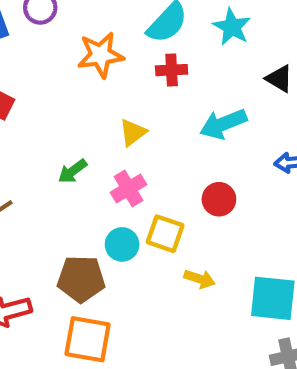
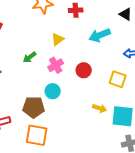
red circle: (219, 199) -> (84, 70), moved
yellow square: (165, 234) -> (118, 79), moved
yellow arrow: (200, 279) -> (100, 108), moved

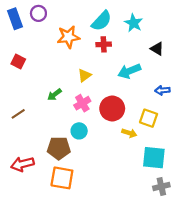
red circle: (84, 70) -> (112, 108), size x1.5
yellow arrow: (100, 108) -> (129, 133), moved

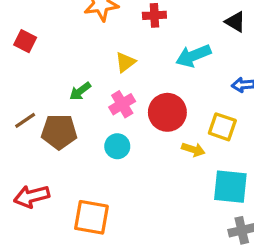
brown pentagon: (59, 148) -> (59, 132), moved

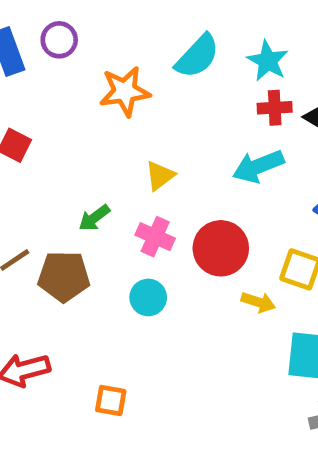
red cross: (154, 15) -> (275, 108), moved
pink cross: (122, 104) -> (155, 237), turned -35
orange square: (91, 217) -> (111, 401), size x0.6

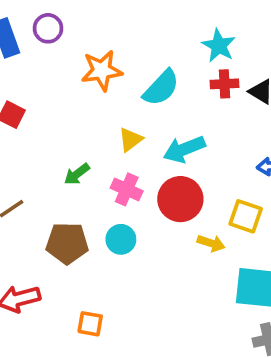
cyan semicircle: (197, 56) -> (161, 88), moved
cyan arrow: (258, 166) -> (184, 149), moved
brown pentagon: (64, 276) -> (67, 243), moved

